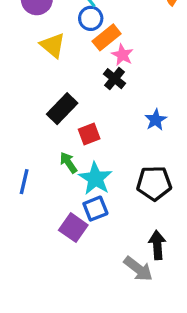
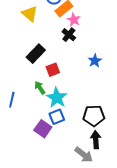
black pentagon: (154, 183) -> (94, 116), moved

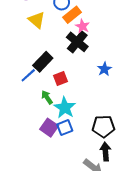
black cross: (69, 35) -> (77, 42), size x1.5
blue line: (12, 100) -> (28, 75), moved, turned 35
purple square: (43, 129) -> (49, 128), moved

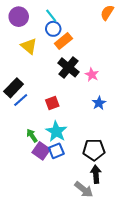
pink star: (82, 26) -> (92, 75), moved
black rectangle: (43, 62) -> (14, 88), moved
blue star: (104, 69) -> (99, 103), moved
green arrow: (47, 97) -> (32, 136), moved

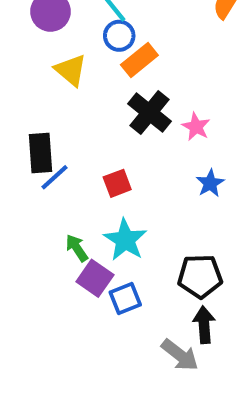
black rectangle: (14, 88) -> (40, 153), turned -48
blue square: (56, 151) -> (125, 298), moved

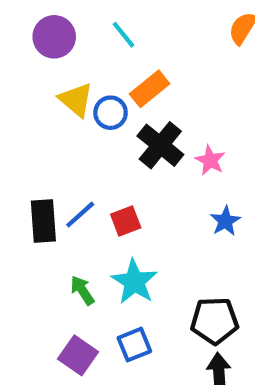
blue circle: (119, 36) -> (111, 113), moved
black rectangle: (40, 153) -> (43, 221), moved
blue line: (55, 177) -> (80, 215), moved
purple square: (95, 278) -> (78, 355), moved

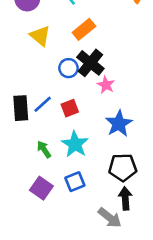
blue circle: (111, 113) -> (68, 68), moved
pink star: (210, 160) -> (106, 85), moved
blue star: (225, 221) -> (119, 124), moved, size x1.5

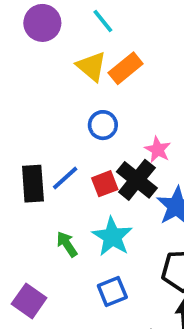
yellow triangle: (40, 36) -> (92, 66), moved
black cross: (90, 63) -> (137, 180), moved
purple square: (41, 188) -> (29, 301), moved

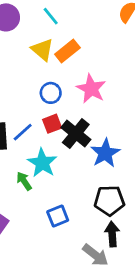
pink star: (158, 150) -> (91, 89), moved, size x1.5
red square: (105, 184) -> (52, 124), moved
cyan star: (112, 237) -> (42, 163), moved

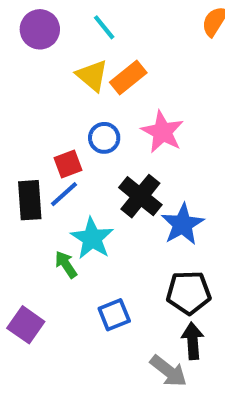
red square: (52, 124) -> (68, 164), moved

